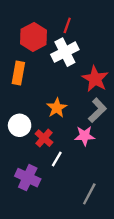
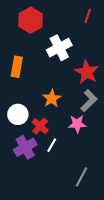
red line: (67, 25) -> (88, 16), moved
red hexagon: (34, 37) -> (31, 20), moved
purple cross: (28, 178) -> (25, 147), moved, turned 35

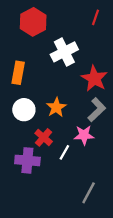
white circle: (18, 114) -> (24, 110), moved
white line: (52, 145) -> (64, 152), moved
purple cross: (25, 147) -> (27, 160), turned 35

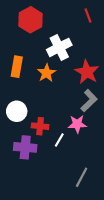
red line: (96, 17) -> (88, 16), turned -40
orange star: (56, 107) -> (46, 73), moved
white circle: (24, 110) -> (17, 111), moved
red cross: (44, 137) -> (40, 126), turned -35

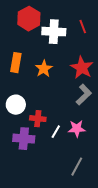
red line: (88, 16) -> (83, 27), moved
white cross: (59, 47) -> (54, 32), moved, turned 30
pink star: (77, 124) -> (77, 129), moved

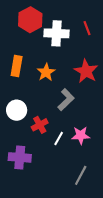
gray L-shape: (84, 95) -> (66, 100), moved
red cross: (38, 119) -> (40, 125), turned -35
purple cross: (24, 139) -> (20, 157), moved

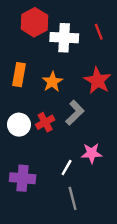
red cross: (40, 125) -> (45, 122), moved
white line: (59, 139) -> (67, 167), moved
gray line: (81, 175) -> (73, 198), moved, turned -42

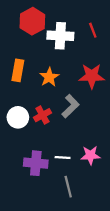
red star: (98, 81) -> (92, 76), turned -30
pink star: (92, 153) -> (91, 155), moved
white line: (67, 167) -> (63, 158), turned 64
purple cross: (23, 178) -> (36, 163), moved

